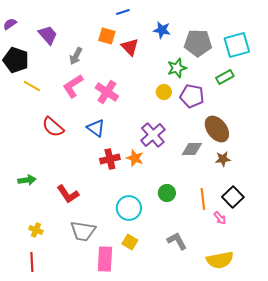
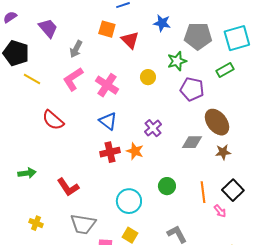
yellow circle: (164, 92) -> (148, 77), moved
blue triangle: (96, 128) -> (108, 121), moved
purple cross: (153, 135) -> (153, 128), size x0.7

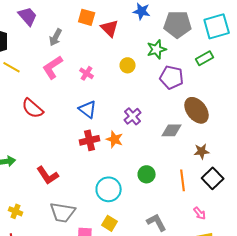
pink cross: (107, 85) -> (87, 73), size x0.6
brown star: (223, 152) -> (202, 151), moved
pink arrow: (220, 211) -> (200, 213), moved

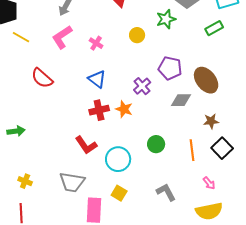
purple pentagon: (172, 77) -> (170, 68), moved
red L-shape: (48, 175) -> (86, 145), moved

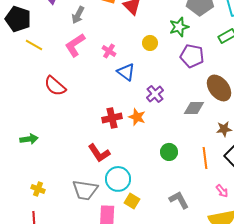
purple pentagon: (170, 68) -> (192, 56), moved
blue triangle: (97, 79) -> (126, 72), moved
cyan circle: (118, 159) -> (118, 179), moved

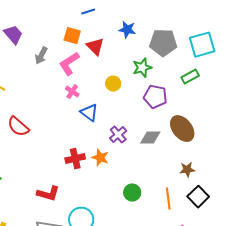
pink L-shape: (75, 45) -> (69, 64), moved
gray diamond: (194, 108) -> (150, 138), moved
red L-shape: (99, 153) -> (48, 194), moved, turned -40

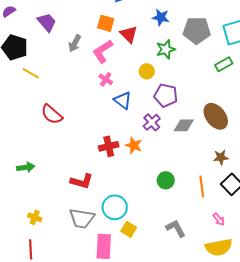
green star: (142, 68) -> (166, 49), moved
purple pentagon: (155, 97) -> (166, 95), moved

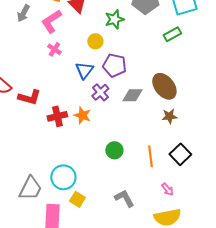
blue triangle: (123, 100) -> (84, 70), moved, turned 30
brown star: (221, 157) -> (169, 116), moved
red L-shape: (82, 181) -> (29, 97), moved
gray trapezoid: (82, 218) -> (30, 188), turned -72

